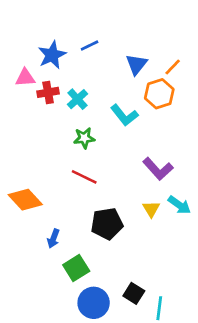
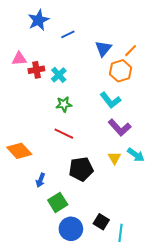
blue star: (52, 55) -> (38, 20), moved
cyan L-shape: (124, 115) -> (110, 100), moved

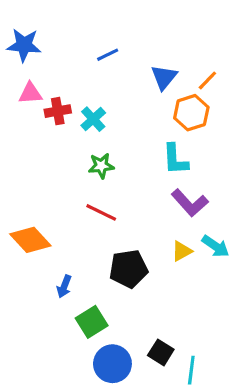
blue star: (38, 20) -> (24, 45), moved, turned 30
cyan L-shape: (110, 100) -> (175, 159), turned 35
yellow triangle: (114, 158) -> (182, 251), turned 32

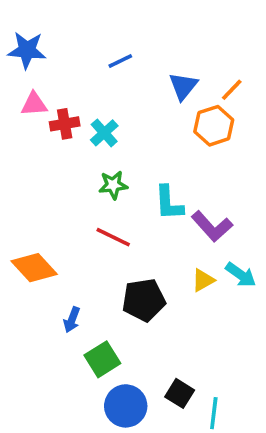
cyan L-shape: (175, 159) -> (169, 203), moved

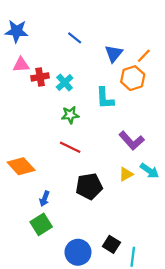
blue line: (120, 61) -> (75, 38), turned 64
cyan L-shape: (169, 203) -> (105, 98), moved
green square: (102, 359) -> (41, 224), moved

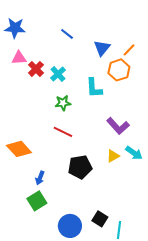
red cross: (40, 77) -> (36, 69), turned -35

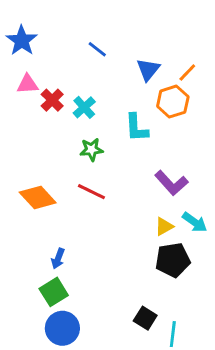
blue star: (15, 28) -> (22, 41), turned 30
orange diamond: (19, 149) -> (38, 197), moved
black pentagon: (80, 167) -> (173, 260), moved
blue circle: (70, 226) -> (62, 328), moved

